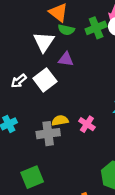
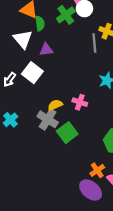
green semicircle: (66, 30) -> (40, 23), turned -96
gray cross: (48, 134) -> (48, 119), turned -36
green square: (32, 177) -> (67, 133), moved

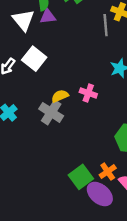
purple triangle: (46, 50) -> (48, 16), moved
green square: (67, 133) -> (81, 177), moved

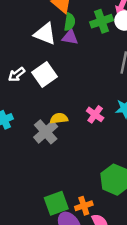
white triangle: (23, 20) -> (45, 34), turned -45
pink cross: (88, 93) -> (95, 114), moved

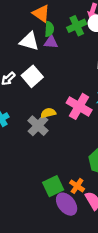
pink cross: (95, 114) -> (79, 106), size x1.6
orange cross: (84, 206) -> (77, 186), turned -32

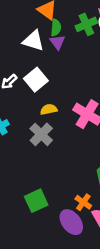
purple triangle: (51, 42) -> (57, 42), turned 48
yellow semicircle: (48, 113) -> (49, 109), moved
green square: (53, 186) -> (36, 201), moved

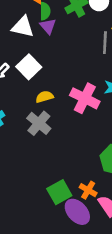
green square: (36, 201) -> (59, 192), moved

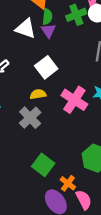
white square: (29, 67) -> (46, 67), moved
green square: (59, 192) -> (43, 165), moved, turned -30

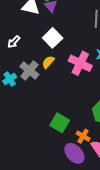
yellow semicircle: (38, 94) -> (48, 62), turned -32
gray cross: (30, 118) -> (29, 70), moved

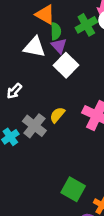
white square: (53, 38) -> (66, 65), moved

